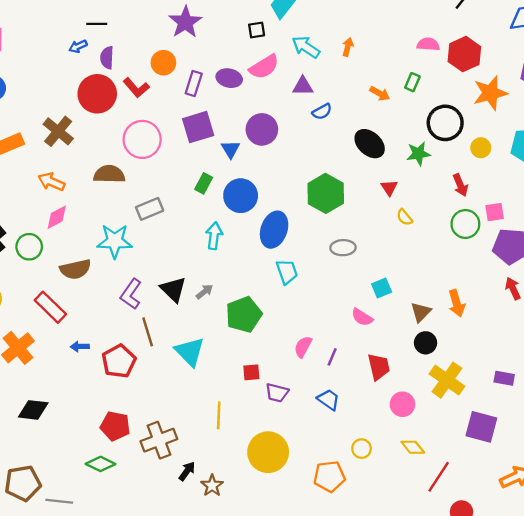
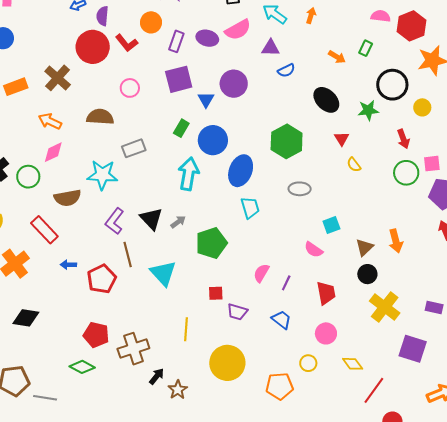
pink circle: (142, 139) -> (130, 88), size x0.6
cyan arrow: (214, 236) -> (189, 174), size x1.4
pink circle: (402, 404) -> (326, 333), moved

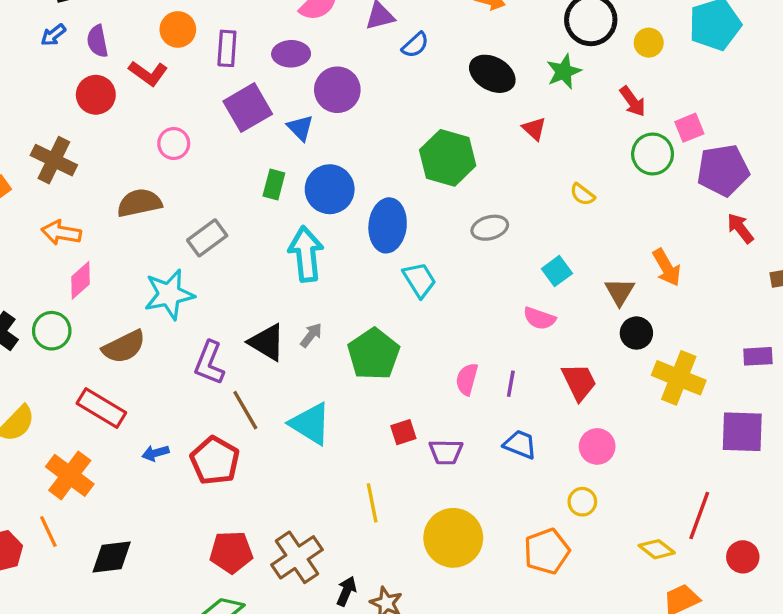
purple ellipse: (207, 38) -> (291, 54), moved
red circle: (93, 47) -> (96, 95), size x0.7
yellow semicircle: (354, 165) -> (582, 194), moved
yellow diamond: (353, 364) -> (657, 549), moved

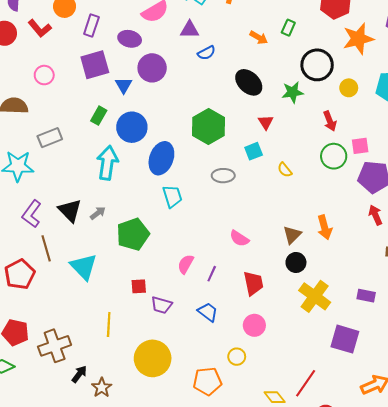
cyan square: (557, 271) -> (254, 151), moved

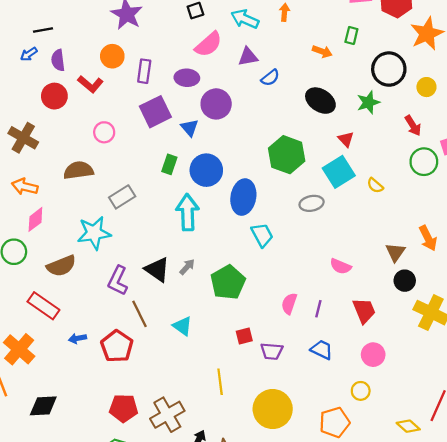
cyan square: (254, 151) -> (339, 172), size x1.6
cyan triangle: (84, 267) -> (183, 326), size x0.7

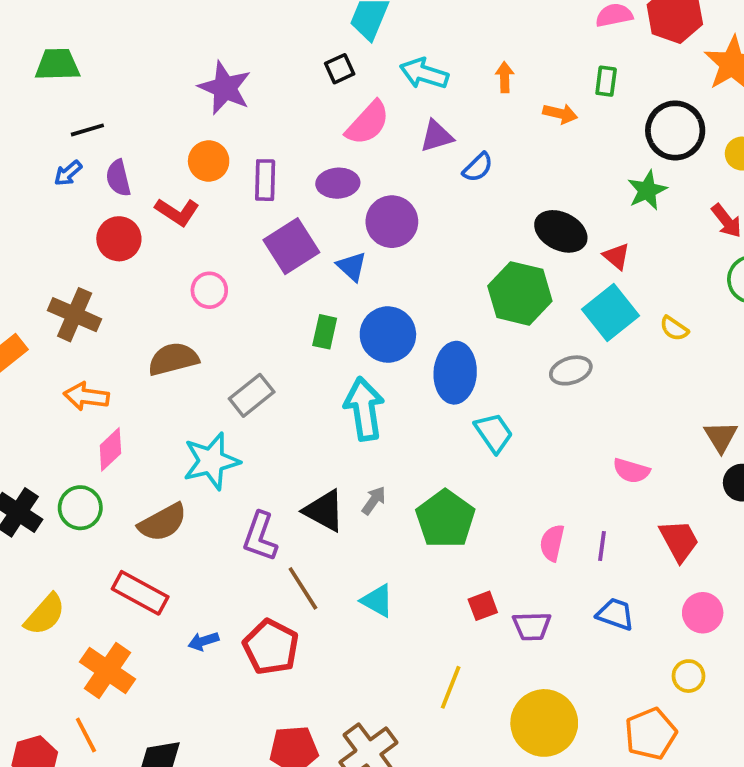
orange arrow: (285, 12) -> (505, 77), moved
black ellipse: (320, 101) -> (561, 231), moved
yellow line: (220, 382) -> (451, 687), turned 35

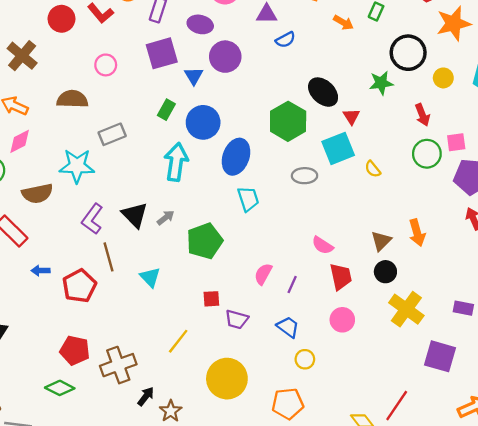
red trapezoid: (679, 541) -> (341, 277), moved
pink circle: (703, 613) -> (342, 320), moved
yellow circle: (689, 676) -> (305, 359), moved

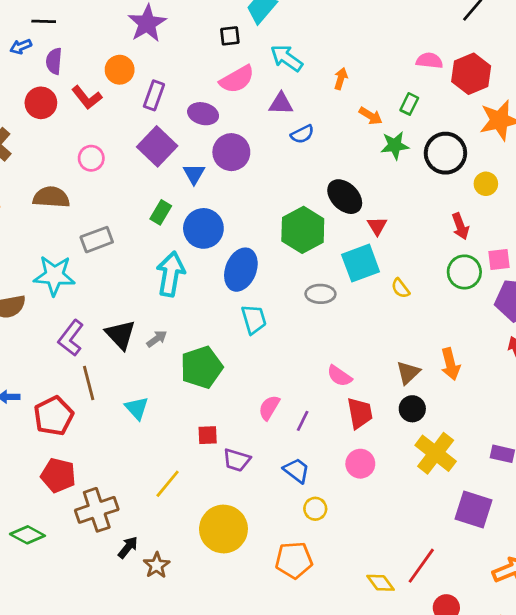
purple square: (162, 53) -> (157, 146), turned -32
green star: (381, 83) -> (395, 145), moved
red pentagon: (75, 350) -> (58, 475), moved

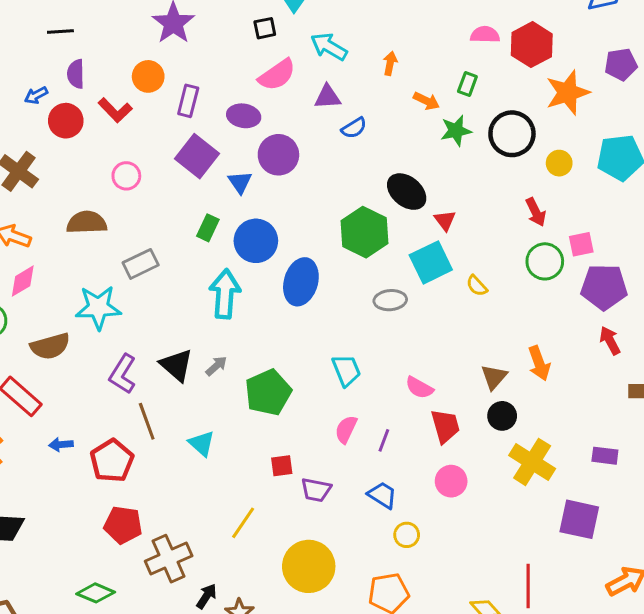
blue arrow: (21, 47) -> (36, 95), moved
cyan trapezoid: (254, 319) -> (346, 370), moved
red line: (421, 566) -> (528, 586), turned -30

